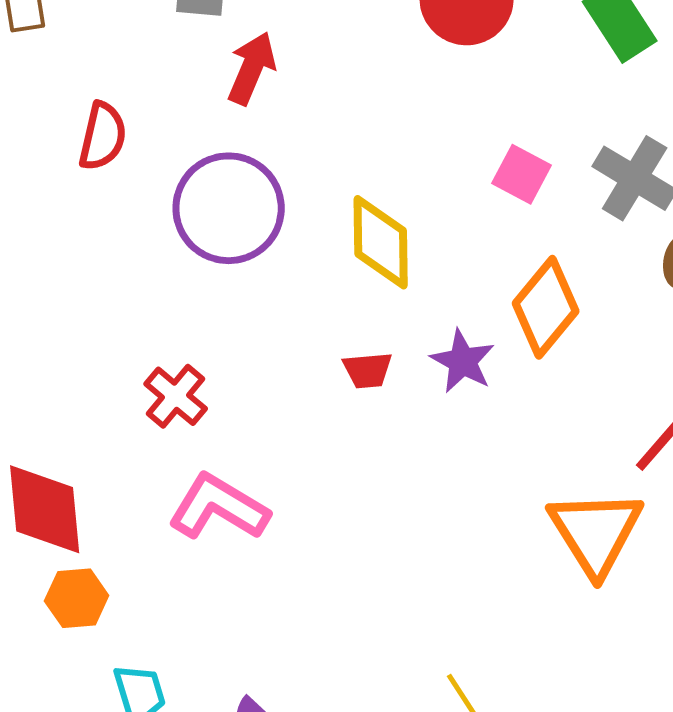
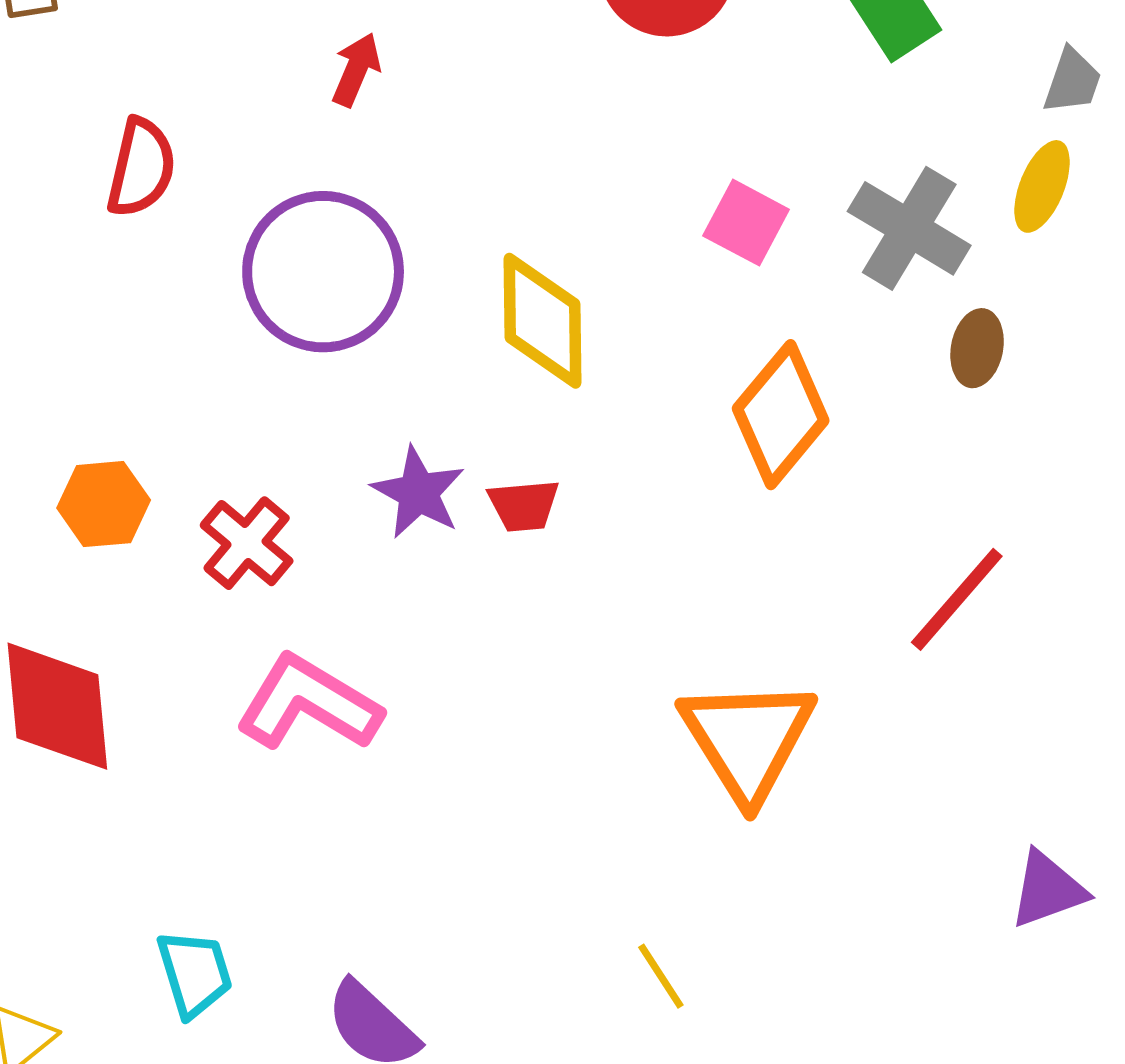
red arrow: (252, 68) -> (356, 70), size x0.7
purple star: (463, 361) -> (418, 493), moved
orange triangle: (596, 532) -> (747, 739), moved
orange hexagon: (77, 598) -> (104, 504), moved

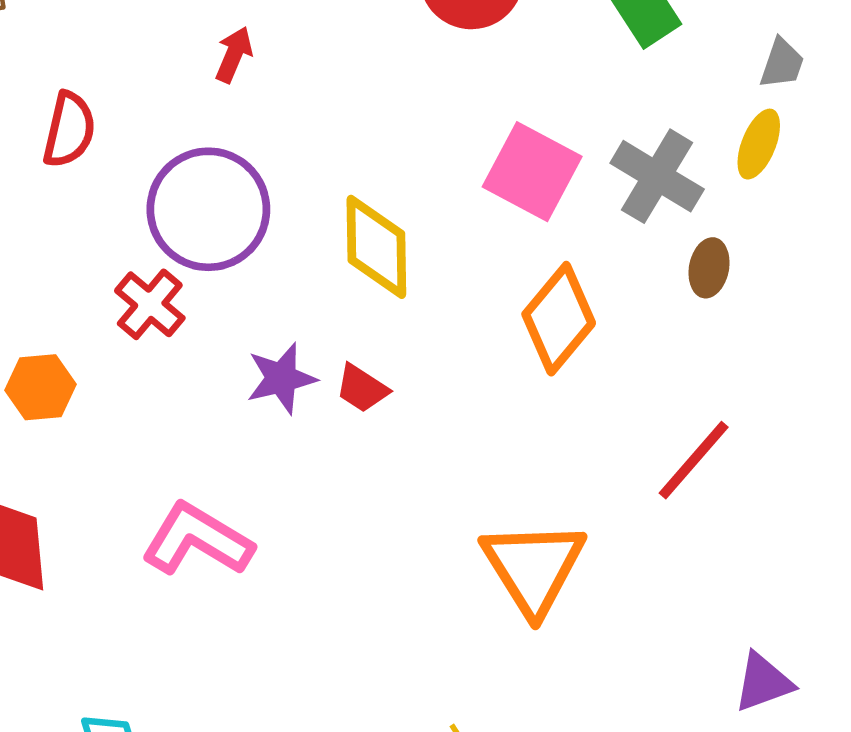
pink square: (746, 223) -> (532, 172), size x1.5
purple star: (418, 493) -> (281, 378), turned 30
red trapezoid: (524, 506) -> (362, 388), turned 38
red cross: (247, 543) -> (150, 304), moved

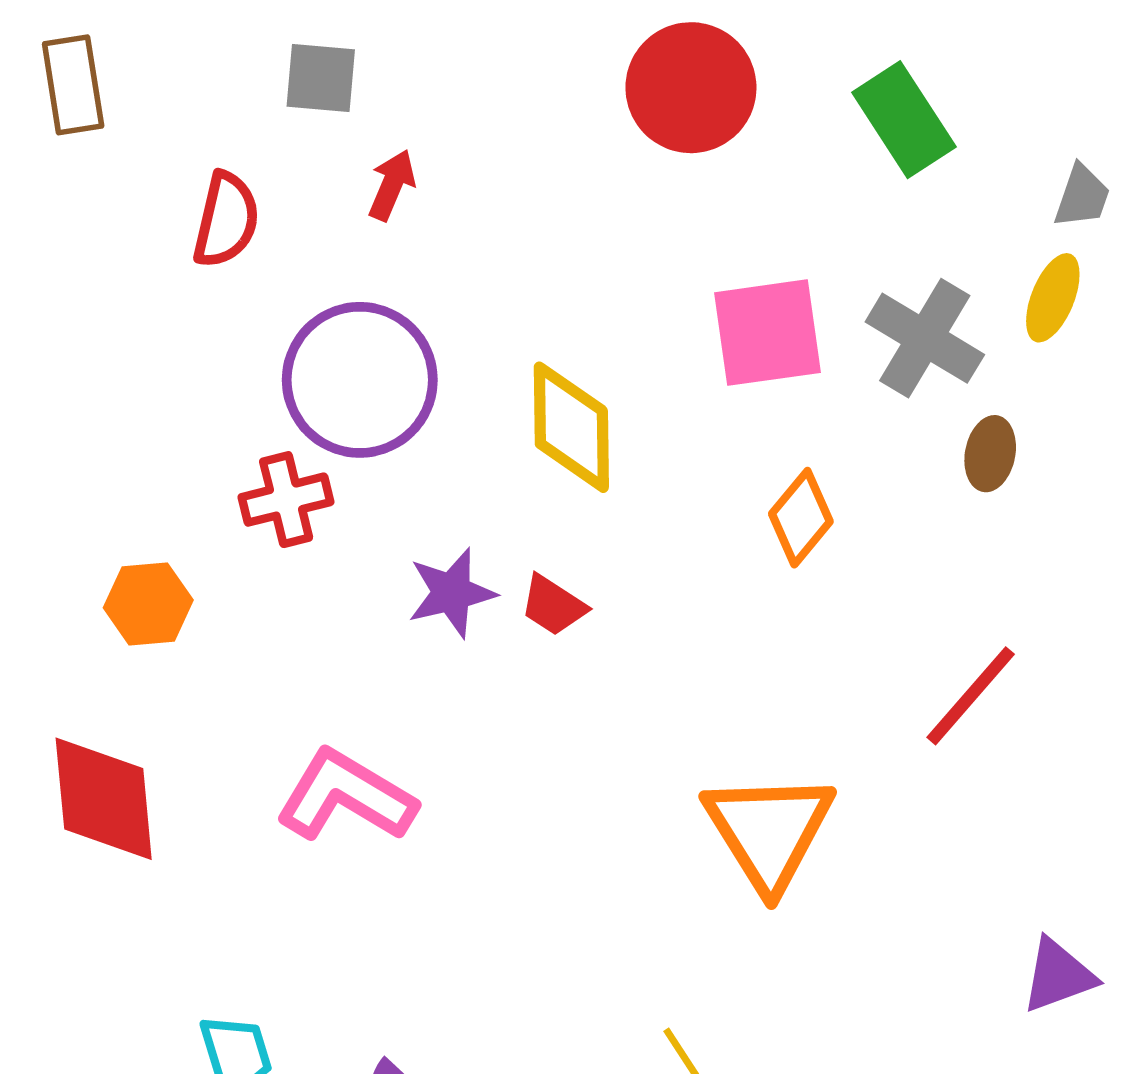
red semicircle: (69, 130) -> (226, 220), moved
pink square: (532, 172) -> (768, 333), turned -36
red cross: (150, 304) -> (286, 500), turned 36
orange diamond: (559, 319) -> (801, 518), size x0.7

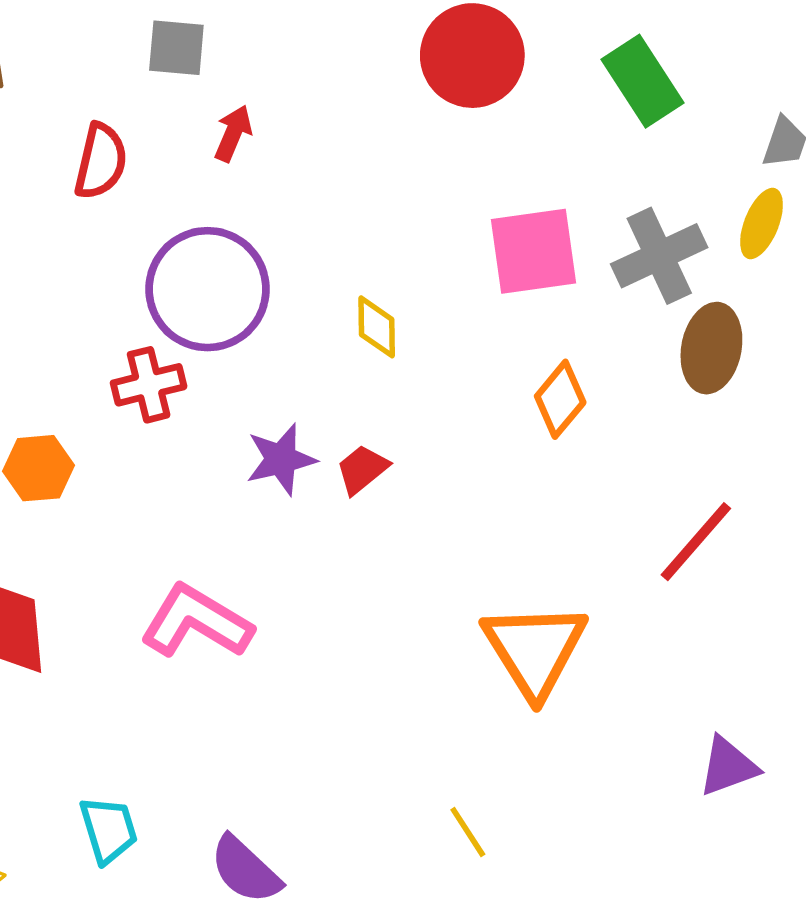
gray cross: (925, 338) -> (659, 256), turned 34
yellow diamond: (571, 427) -> (377, 327), size x0.6
brown ellipse: (990, 454) -> (711, 348), size x1.5
red trapezoid: (553, 605) -> (362, 469), turned 108
purple triangle: (1058, 976) -> (728, 766), moved

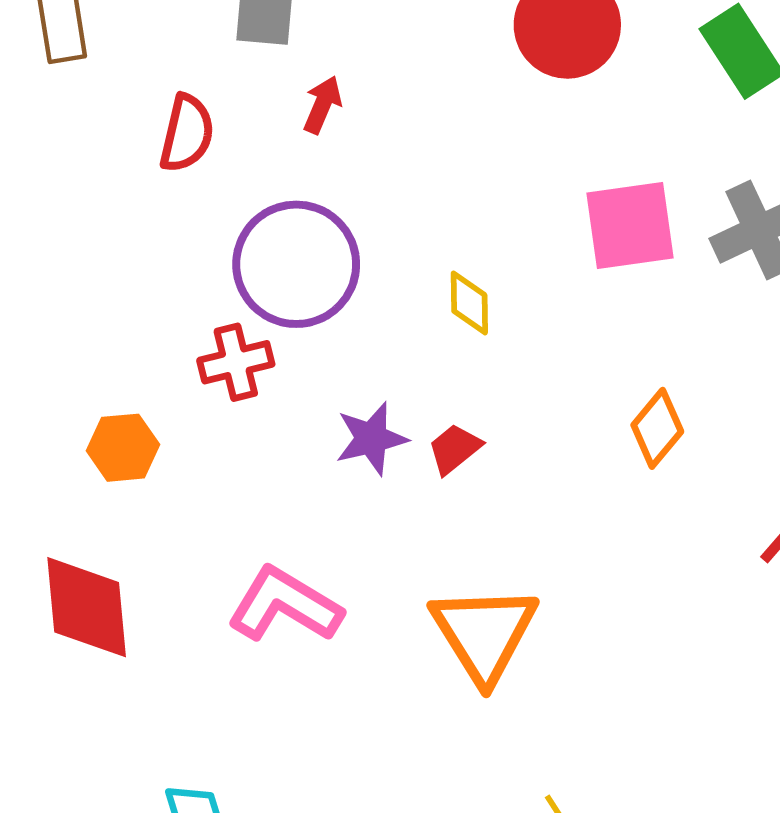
orange diamond: (560, 399) -> (657, 428), moved
orange triangle: (535, 650) -> (484, 633), moved

